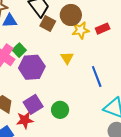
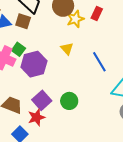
brown square: (48, 24) -> (23, 21), moved
red rectangle: (103, 29) -> (97, 14), turned -32

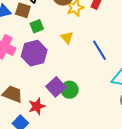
green square: (18, 49) -> (37, 26), moved, turned 32
purple square: (42, 100) -> (56, 87), moved

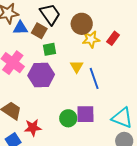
blue line: (100, 50) -> (94, 78), moved
purple square: (56, 87) -> (85, 114), moved, turned 30

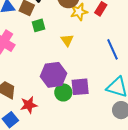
purple hexagon: (41, 75) -> (54, 75), moved
blue line: (94, 78) -> (113, 49), moved

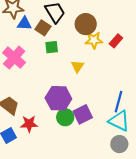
blue line: (113, 49) -> (118, 102), moved, turned 30
purple square: (80, 87) -> (83, 114), turned -30

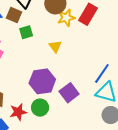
red rectangle: (116, 41) -> (88, 14), size x1.5
blue line: (118, 102) -> (102, 73), turned 30
green circle: (65, 117) -> (40, 108), moved

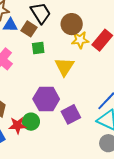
yellow triangle: (55, 46) -> (64, 67), size x1.5
green circle: (40, 108) -> (31, 122), moved

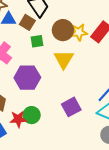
brown circle: (72, 24) -> (63, 30), moved
purple hexagon: (46, 99) -> (27, 78), moved

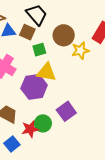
yellow star: (79, 32) -> (80, 51), moved
yellow triangle: (64, 59) -> (46, 72), moved, turned -45
purple square: (71, 107) -> (66, 111), moved

